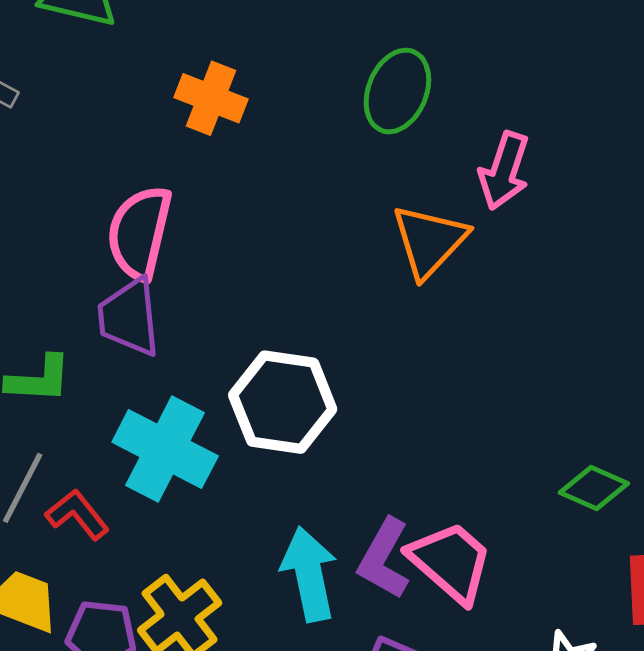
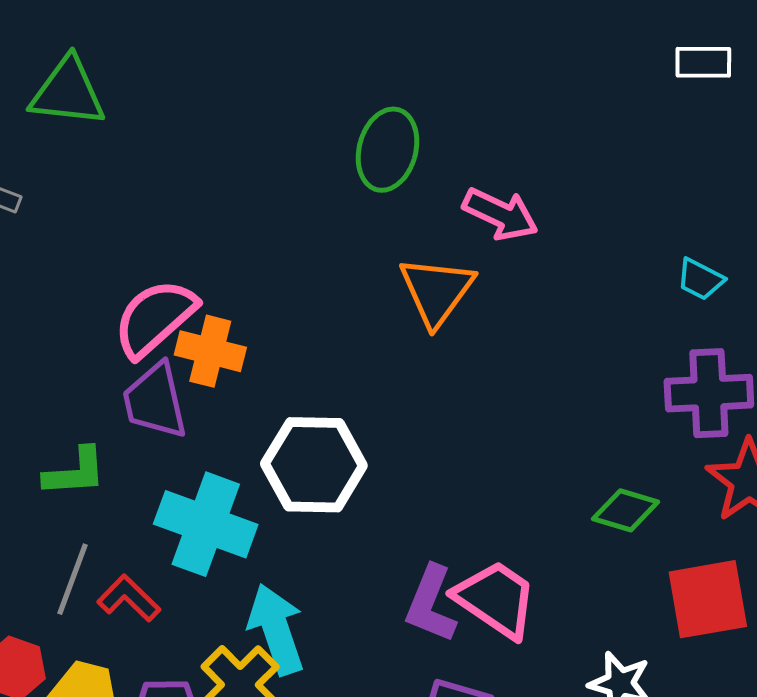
orange cross: (211, 98) -> (210, 351), moved
pink arrow: (504, 171) -> (500, 214), turned -76
pink semicircle: (139, 233) -> (155, 318), turned 42
cyan arrow: (309, 574) -> (276, 629), moved

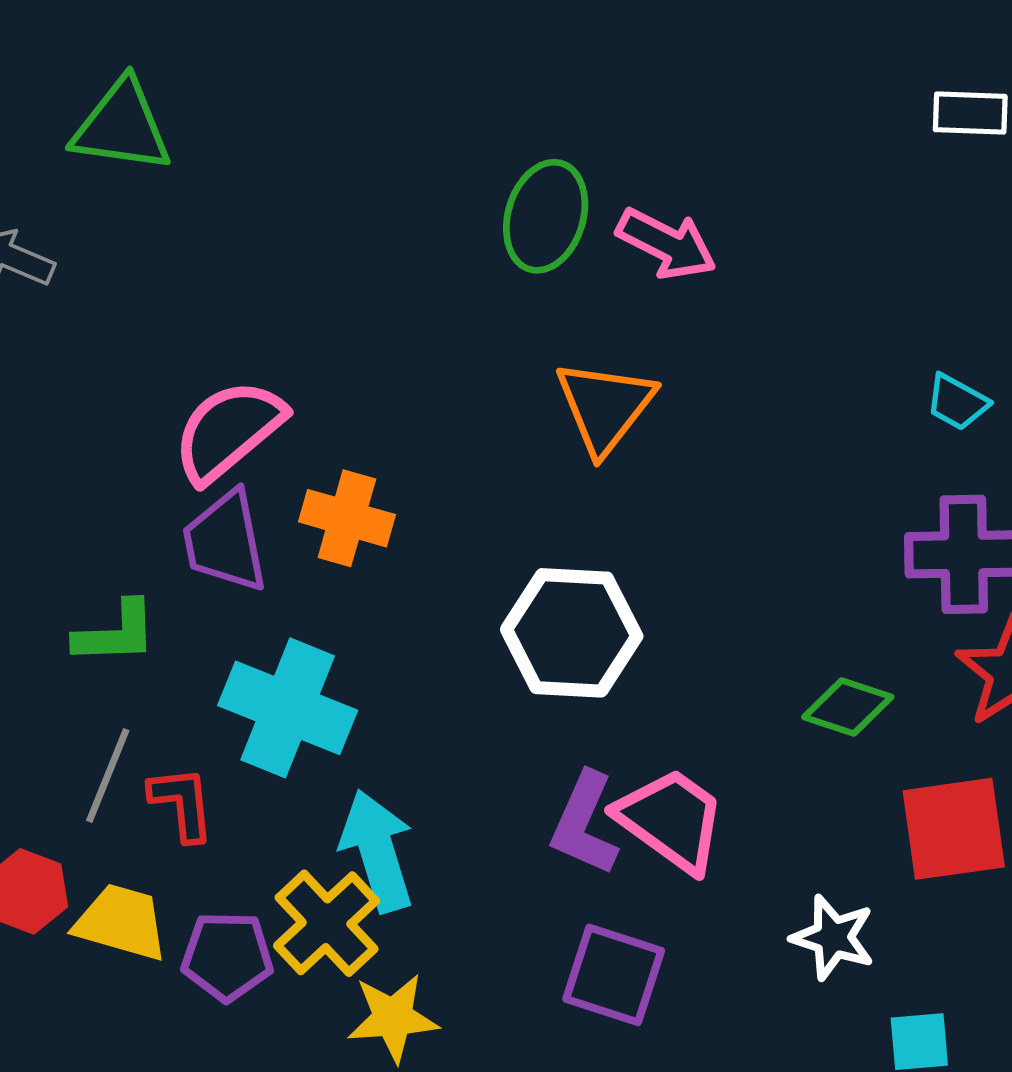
pink arrow: (500, 214) -> (666, 244), moved
orange cross: (210, 351) -> (347, 518), moved
white hexagon: (314, 465) -> (572, 633), moved
red L-shape: (129, 598) -> (182, 803), turned 38

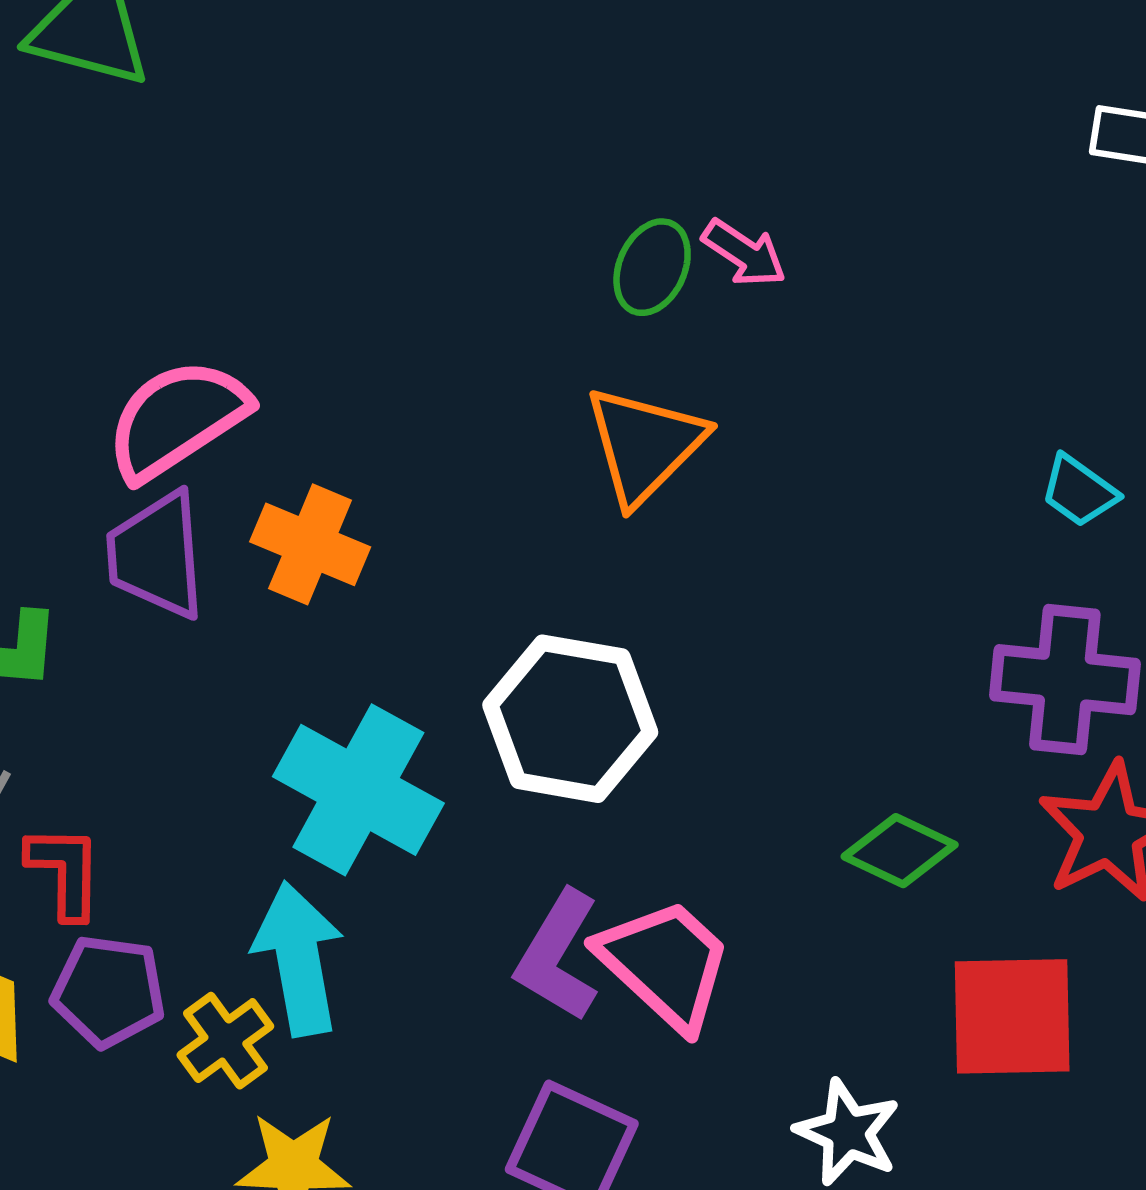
green ellipse: (546, 216) -> (652, 267), moved, size x0.7
pink arrow: (666, 244) -> (744, 253), size x0.7
cyan cross: (288, 708) -> (358, 790), moved
yellow cross: (327, 923) -> (225, 1041), size x0.7
purple pentagon: (227, 956) -> (109, 991), moved

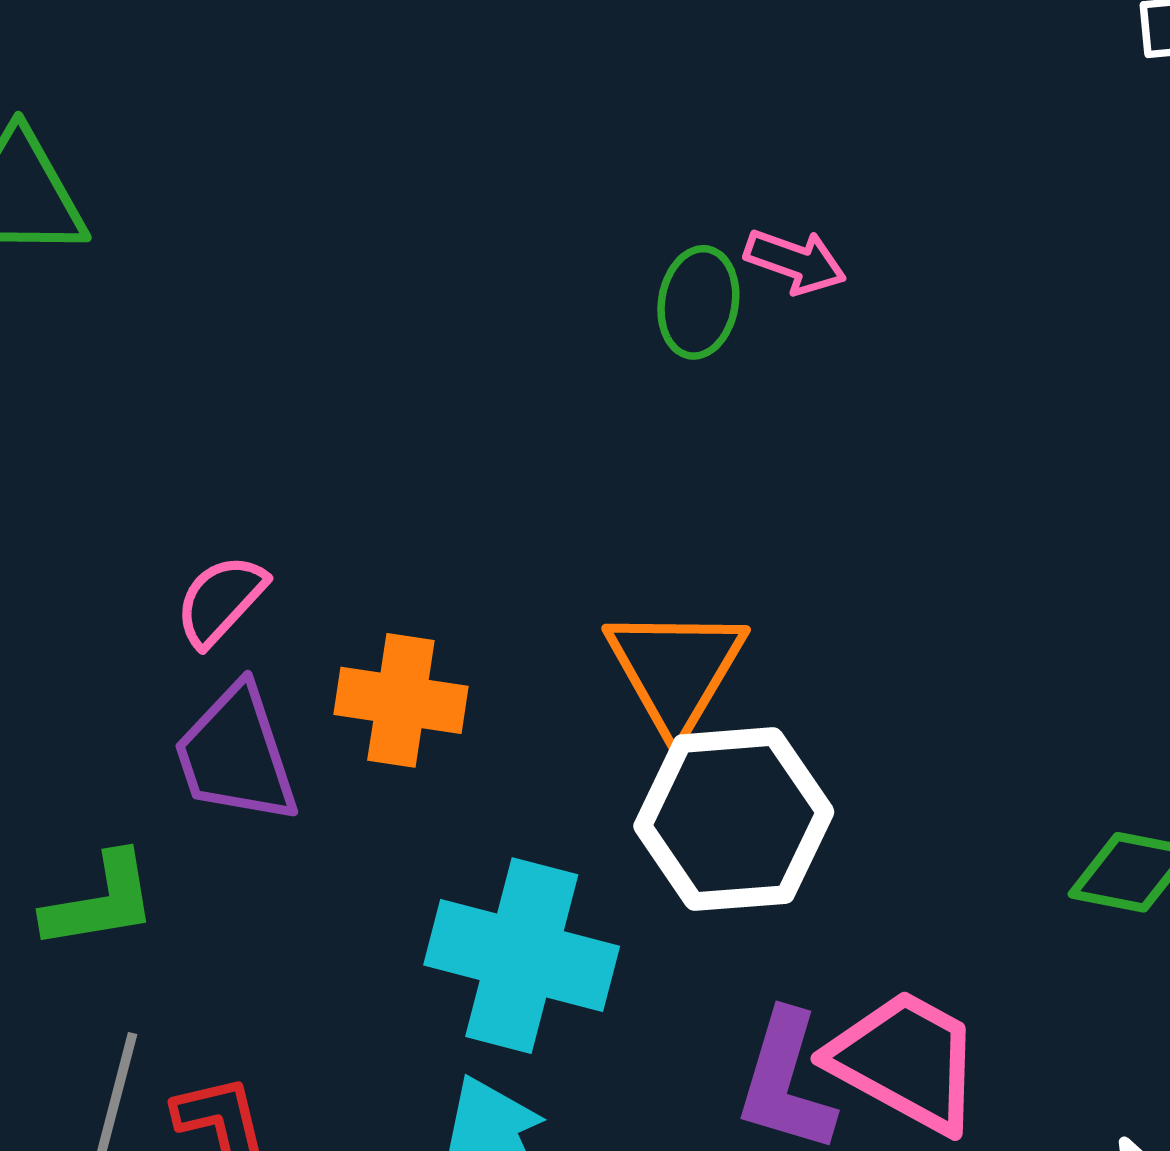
pink semicircle: (177, 419) -> (221, 600), size x0.6
orange triangle: (644, 445) -> (676, 670), moved

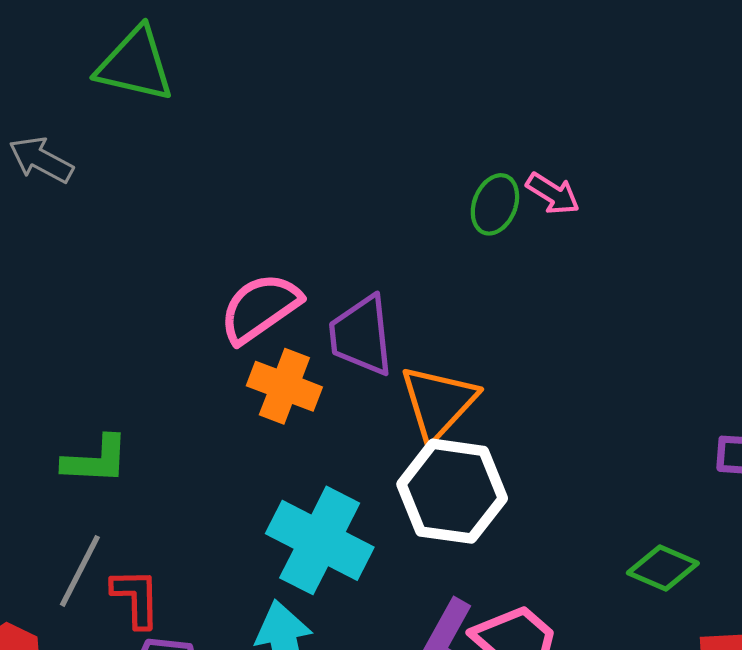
pink semicircle: (221, 600) -> (260, 308), moved, size x1.5
purple trapezoid: (236, 755) -> (361, 335), moved

